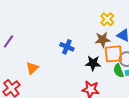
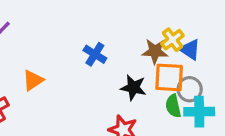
yellow cross: (107, 19) -> (172, 40), moved

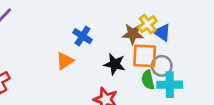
orange triangle: (33, 80) -> (65, 61), moved

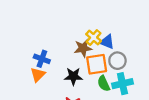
orange triangle: (65, 61) -> (38, 75), moved
gray circle: (162, 66) -> (117, 61), moved

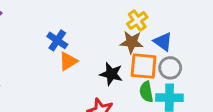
yellow cross: (94, 37) -> (137, 21), moved
blue cross: (42, 59) -> (57, 40), moved

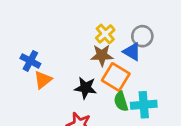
orange square: (144, 66) -> (116, 77), turned 32
gray circle: (170, 68) -> (142, 36), moved

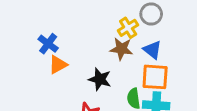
gray circle: (142, 36) -> (151, 14), moved
orange square: (116, 77) -> (155, 77), moved, turned -36

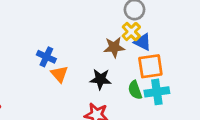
yellow cross: (128, 28) -> (131, 32), moved
orange triangle: (58, 65) -> (59, 74), turned -30

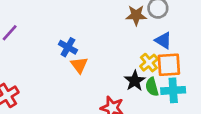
yellow cross: (131, 32) -> (149, 63), moved
brown star: (114, 47) -> (136, 15), moved
black star: (100, 79) -> (135, 81), moved, turned 30

